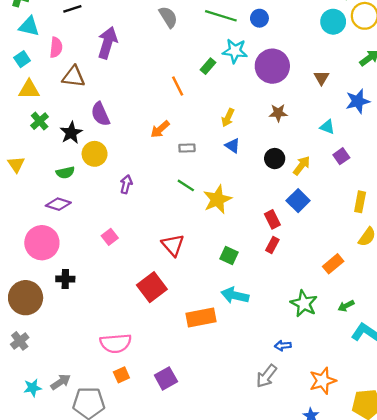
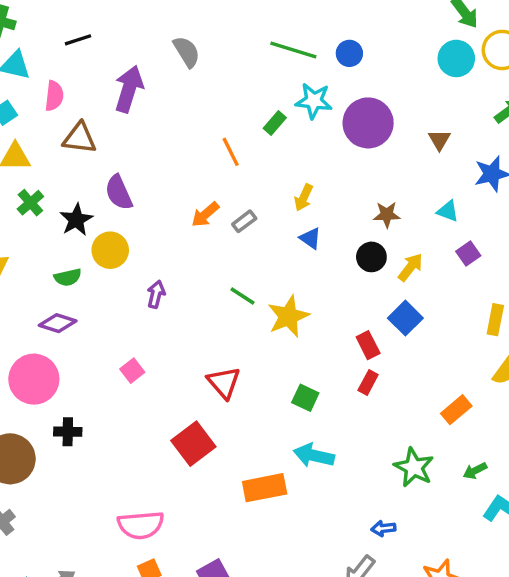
gray semicircle: (168, 17) -> (187, 52), moved
brown star: (278, 113) -> (387, 215), moved
gray rectangle: (187, 148) -> (244, 221), moved, turned -35

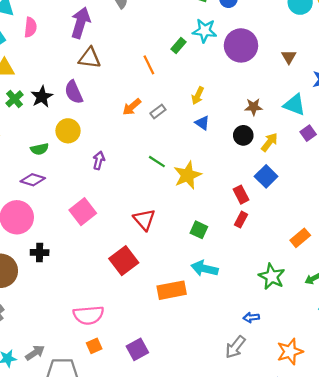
brown triangle: (80, 138) -> (90, 58), moved
cyan triangle: (448, 211) -> (294, 105), size x1.5
black star: (76, 220) -> (42, 97), moved
pink square: (132, 371) -> (83, 212), size x1.6

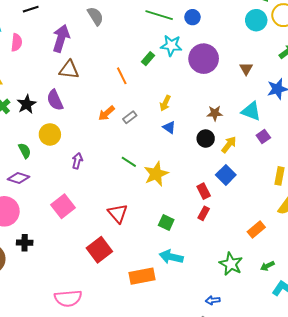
green semicircle: (40, 149) -> (25, 151), turned -105

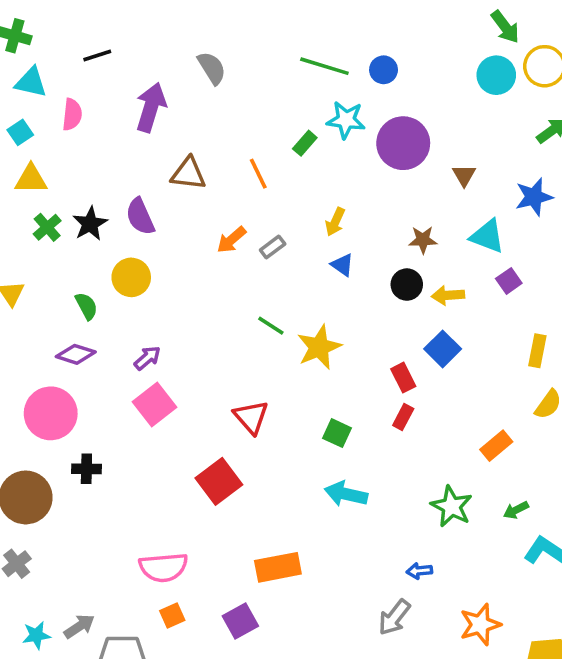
brown triangle: (246, 69) -> (464, 175), moved
brown triangle: (69, 70) -> (188, 174), moved
yellow arrow: (229, 145) -> (448, 295), turned -132
purple arrow: (77, 161) -> (147, 358), moved, turned 35
orange rectangle: (142, 276) -> (278, 567), moved

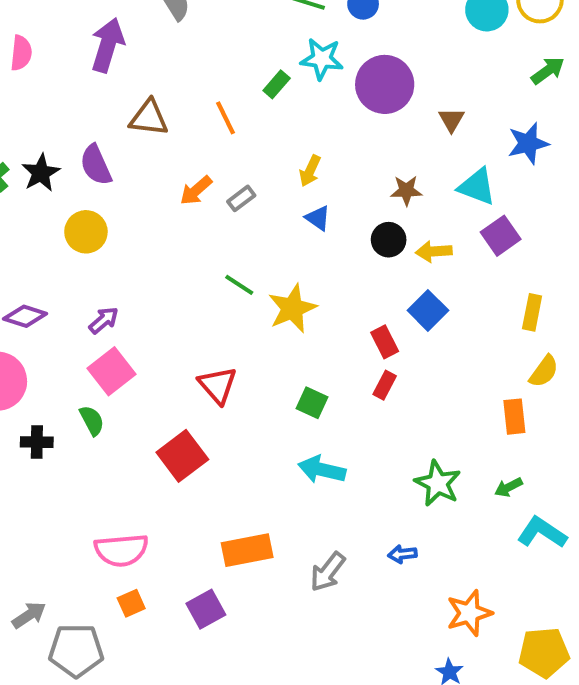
purple square: (509, 281) -> (501, 236), size x1.4
green semicircle: (86, 306) -> (92, 420), moved
orange rectangle: (496, 446) -> (514, 417), moved, turned -56
gray arrow: (394, 617) -> (328, 572), moved

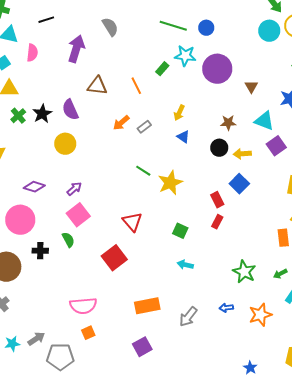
cyan arrow: (322, 470) -> (185, 265), size x0.7
purple square: (206, 609) -> (142, 347), moved
orange star: (469, 613) -> (260, 315), moved

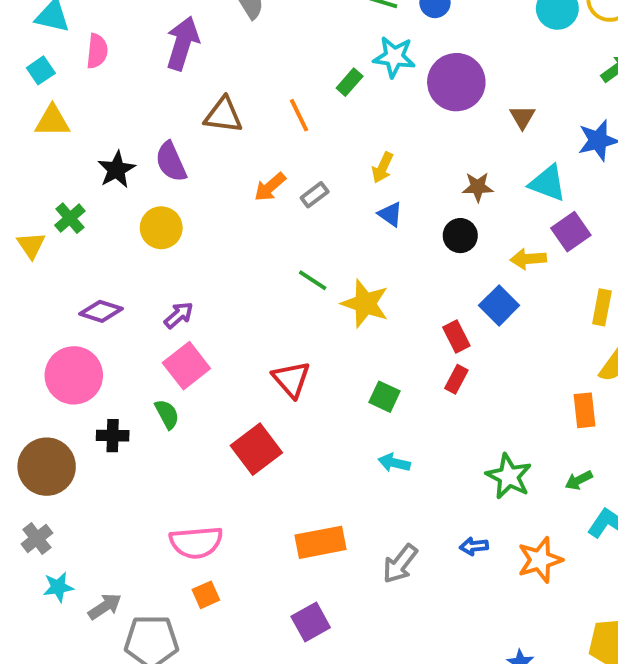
green cross: (18, 116) -> (70, 218), moved
yellow arrow: (242, 154) -> (528, 259), moved
yellow star: (170, 183) -> (365, 304), turned -30
cyan star: (12, 344) -> (58, 587), moved

